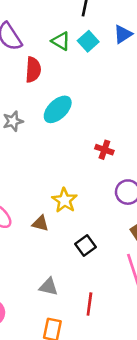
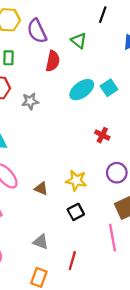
cyan square: (88, 41) -> (109, 88), moved
cyan ellipse: (58, 109) -> (82, 90), moved
yellow star: (64, 200) -> (76, 180), moved, turned -30

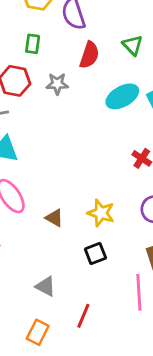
green triangle: (79, 41) -> (132, 45), moved
gray star: (30, 101) -> (57, 84), moved

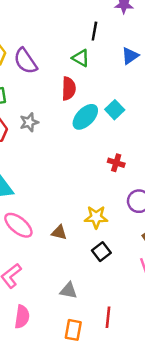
green triangle: (132, 45) -> (81, 58), moved
red semicircle: (89, 55) -> (69, 89), moved
red line: (83, 316) -> (108, 317), moved

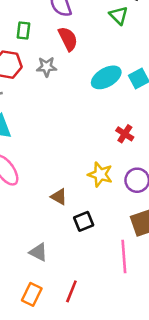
red semicircle: (69, 89) -> (68, 39), moved, turned -45
yellow star: (96, 217) -> (100, 174), moved
brown triangle: (59, 232) -> (59, 197), moved

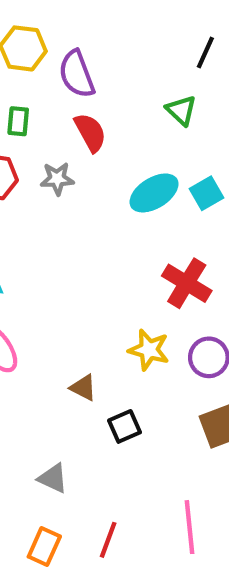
green triangle: (119, 15) -> (181, 110), moved
red cross: (125, 134) -> (187, 283), size x1.6
pink line: (124, 256) -> (189, 527), moved

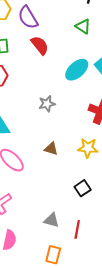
gray star: (57, 179) -> (47, 104), moved
brown triangle: (83, 388) -> (51, 149), moved
red line: (108, 540) -> (77, 229), moved

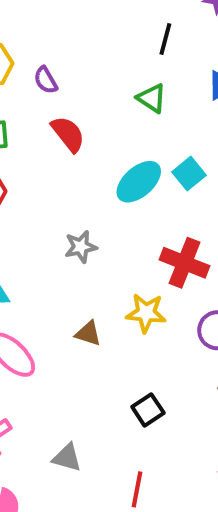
purple semicircle: (28, 17) -> (46, 80), size x0.6
yellow star: (88, 148) -> (146, 313), moved
gray triangle: (52, 220) -> (67, 458), moved

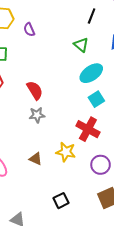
red semicircle: (68, 134) -> (35, 90), moved
cyan square: (189, 174) -> (96, 99), moved
cyan ellipse: (139, 182) -> (91, 73), moved

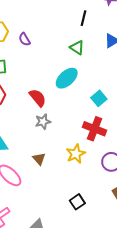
cyan ellipse: (91, 73) -> (67, 78), moved
yellow star: (66, 152) -> (76, 154), turned -30
brown triangle: (36, 159) -> (39, 159), moved, turned 32

